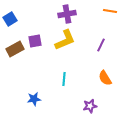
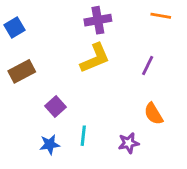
purple square: (35, 41) -> (55, 106), moved, turned -32
cyan line: (64, 79) -> (83, 136), moved
purple star: (90, 106) -> (129, 143), moved

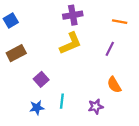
orange line: (161, 16) -> (120, 22), moved

